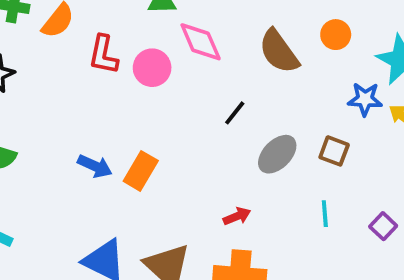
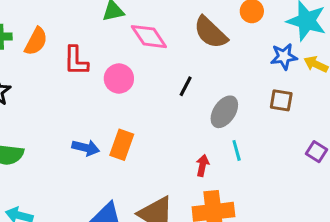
pink circle: (152, 68) -> (119, 79), moved
brown square: (334, 151) -> (281, 100), moved
cyan line: (325, 214) -> (237, 150), moved
red arrow: (237, 216) -> (202, 165), turned -45

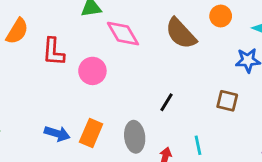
black line: (186, 86) -> (167, 102), moved
brown square: (281, 100) -> (227, 101), moved
gray ellipse: (224, 112) -> (135, 137), moved, turned -44

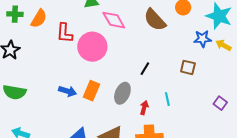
pink circle: (92, 71) -> (92, 47), size x1.5
gray ellipse: (135, 137) -> (122, 93), turned 30

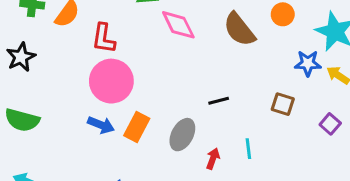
pink circle: (92, 47) -> (111, 81), moved
black line: (145, 69) -> (219, 101), turned 40
purple square: (220, 103) -> (330, 124), moved

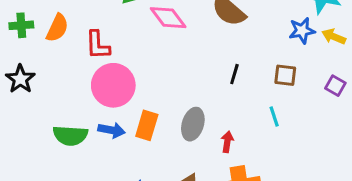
black line: (219, 101) -> (234, 74), moved, turned -48
green semicircle: (22, 120) -> (70, 135), moved
cyan line: (248, 149) -> (274, 117), moved

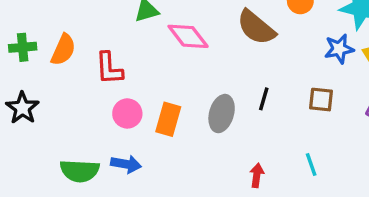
pink circle: (113, 85) -> (127, 113), size x0.6
cyan line: (274, 117) -> (311, 165), moved
gray ellipse: (193, 124) -> (222, 114), moved
orange rectangle: (147, 125) -> (168, 119), moved

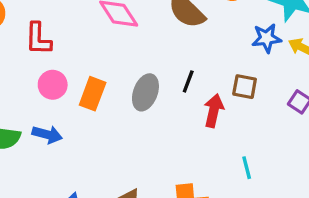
cyan line: (311, 165) -> (247, 168), moved
red arrow: (257, 175) -> (214, 111), moved, size x1.4

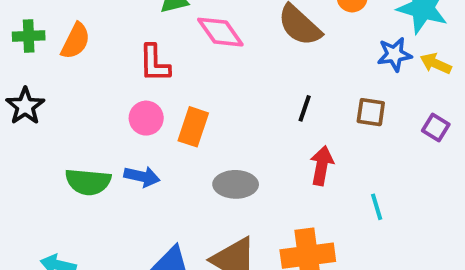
red L-shape: (38, 39) -> (154, 63), moved
gray ellipse: (145, 92) -> (236, 184), moved, turned 72
red arrow: (214, 111) -> (322, 166), moved

